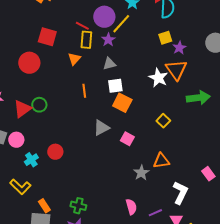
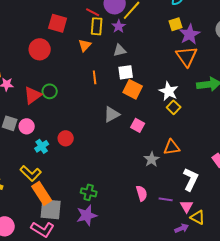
purple star: (179, 48) -> (190, 34), size x1.5
white star: (158, 78) -> (169, 91), moved
orange rectangle: (44, 206) -> (42, 193), moved, size x1.6
purple line: (155, 213) -> (166, 199), turned 32

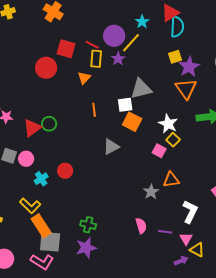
red square: (58, 23) -> (66, 49), moved
red circle: (40, 49) -> (46, 68), moved
gray triangle: (120, 50) -> (141, 89), moved, size x1.6
pink square: (138, 125) -> (159, 151), moved

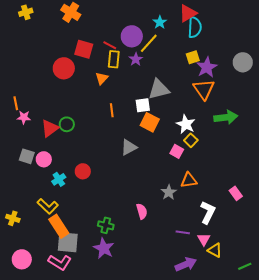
pink semicircle: (141, 226) -> (142, 211), moved
purple star: (86, 248) -> (104, 248), turned -30
purple arrow: (181, 261) -> (186, 264), moved, size x1.5

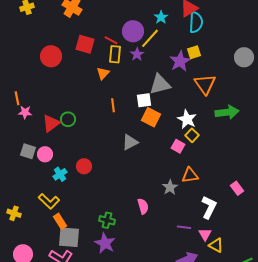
purple star: (207, 67) -> (180, 61), moved
red circle: (64, 68) -> (51, 56), moved
orange rectangle: (59, 226) -> (60, 221), size x0.7

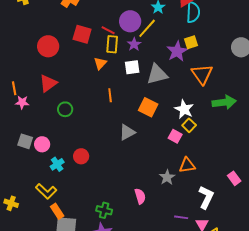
white square: (144, 100) -> (132, 67), moved
red triangle: (51, 123) -> (48, 83), moved

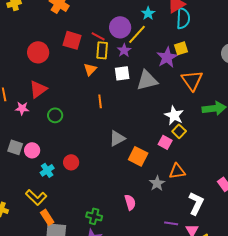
pink star: (22, 102) -> (22, 108), moved
orange square: (148, 107) -> (138, 156), moved

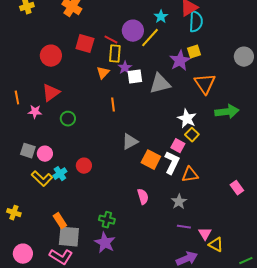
purple star: (124, 50) -> (125, 68), moved
gray star: (157, 183) -> (179, 202), moved
yellow L-shape: (36, 197) -> (42, 179), moved
pink semicircle: (130, 202) -> (143, 197), moved
white L-shape: (196, 203) -> (172, 163), moved

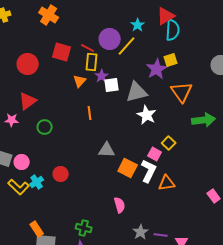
white star: (187, 119) -> (147, 115), moved
gray triangle: (130, 142) -> (107, 150), turned 30
gray star: (179, 202) -> (141, 232), moved

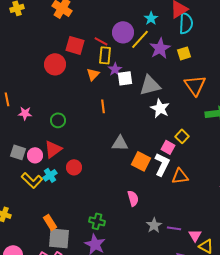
red circle: (28, 64) -> (55, 64), moved
purple star: (157, 69) -> (160, 48), moved
red triangle: (28, 101) -> (53, 149), moved

